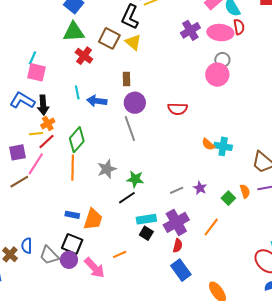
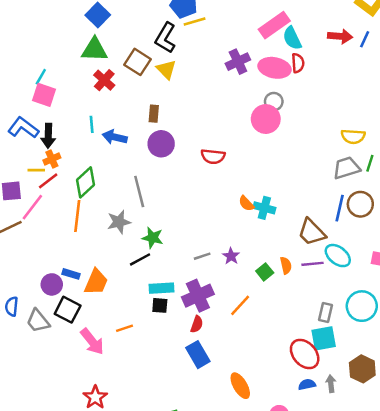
gray line: (130, 128) -> (139, 191), moved
black square: (146, 233) -> (160, 305), turned -32
purple circle: (69, 260) -> (52, 284), moved

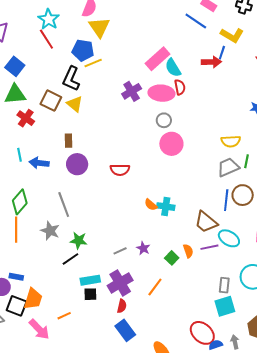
blue line: (365, 39) -> (222, 53), moved
pink circle: (266, 119) -> (171, 144), moved
gray star: (119, 222) -> (50, 231), turned -30
orange trapezoid: (96, 282) -> (33, 299), moved
red ellipse: (305, 354) -> (202, 333), moved

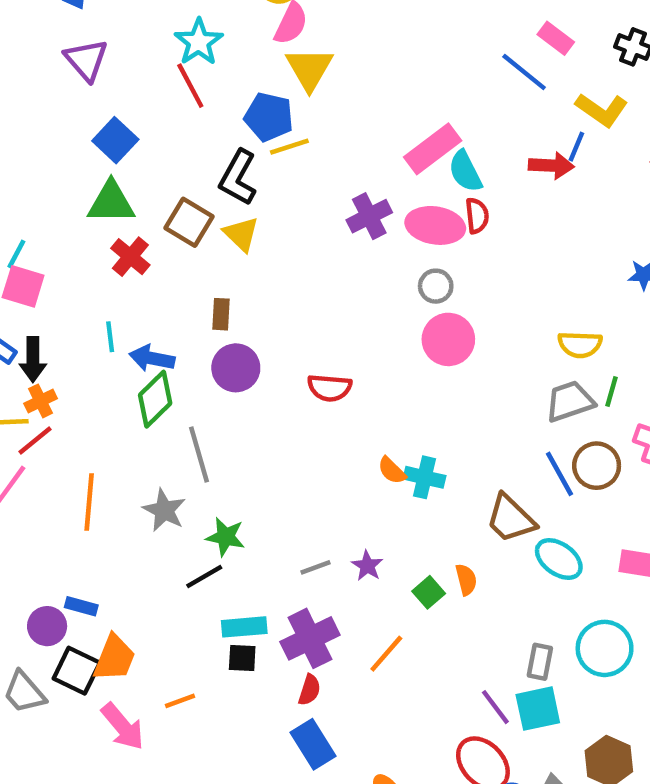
blue line: (226, 200) -> (560, 474), turned -40
green diamond: (20, 202) -> (155, 399), moved
purple line: (209, 247) -> (495, 707), moved, turned 60

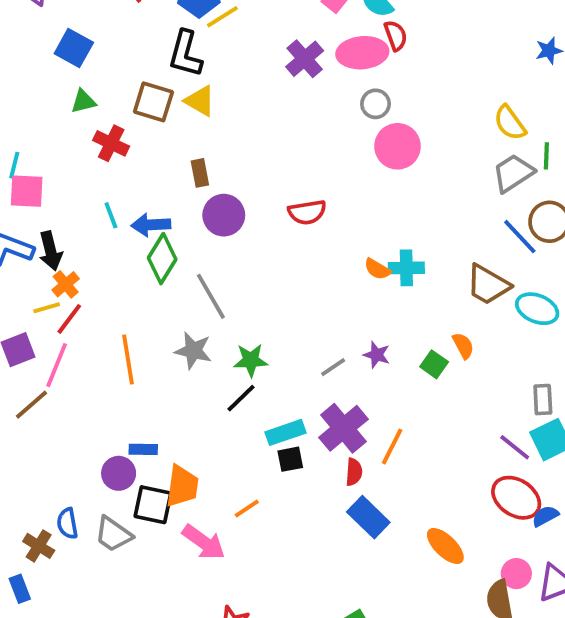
green triangle: (111, 202) -> (83, 101), size x0.6
yellow semicircle: (580, 344) -> (510, 123), turned 66
orange line: (386, 654) -> (392, 447), moved

